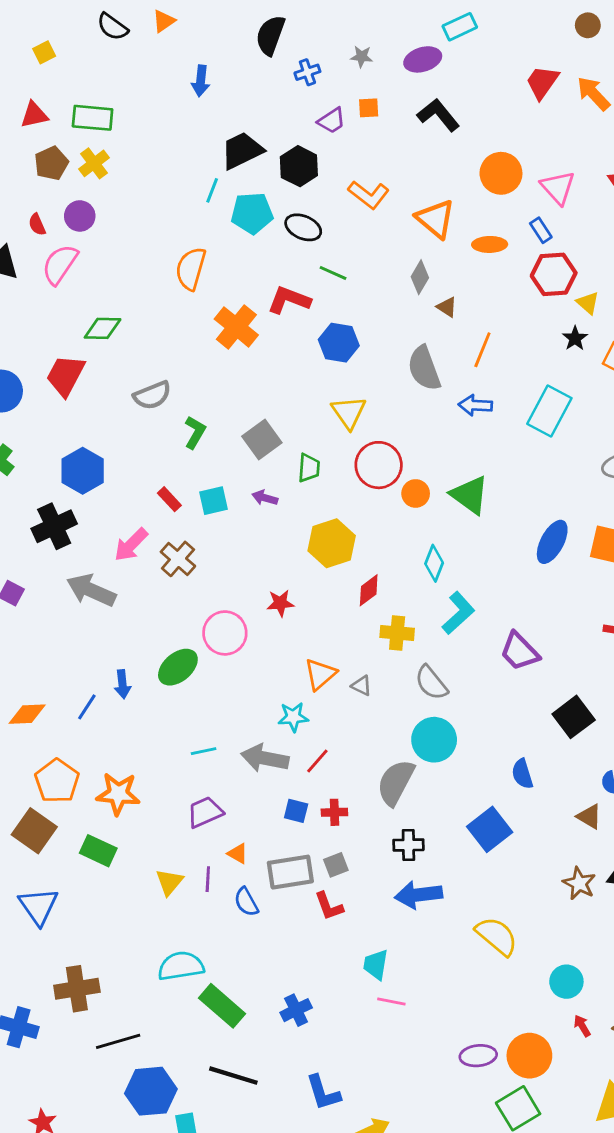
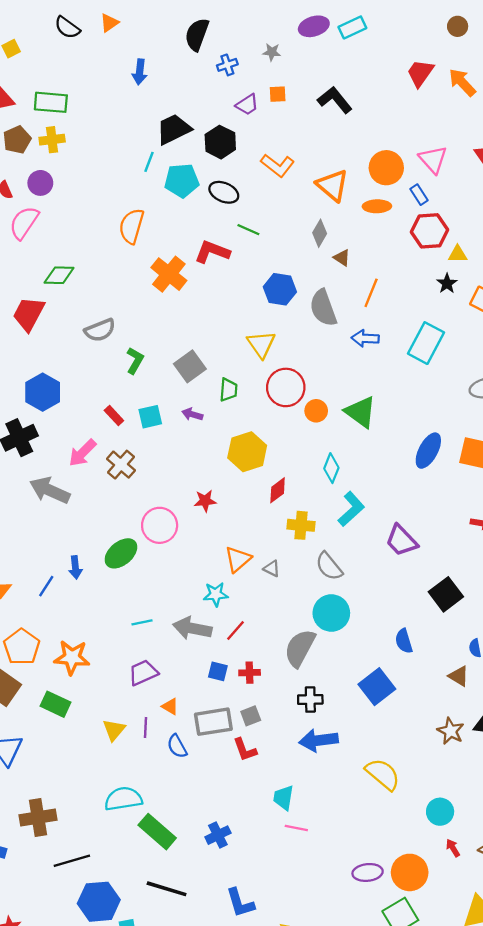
purple ellipse: (423, 59) -> (314, 26), moved
yellow cross: (94, 163) -> (52, 140), turned 30
orange circle: (501, 173) -> (386, 168), moved
yellow triangle: (588, 303) -> (458, 254), turned -42
blue hexagon: (339, 343) -> (280, 289), moved

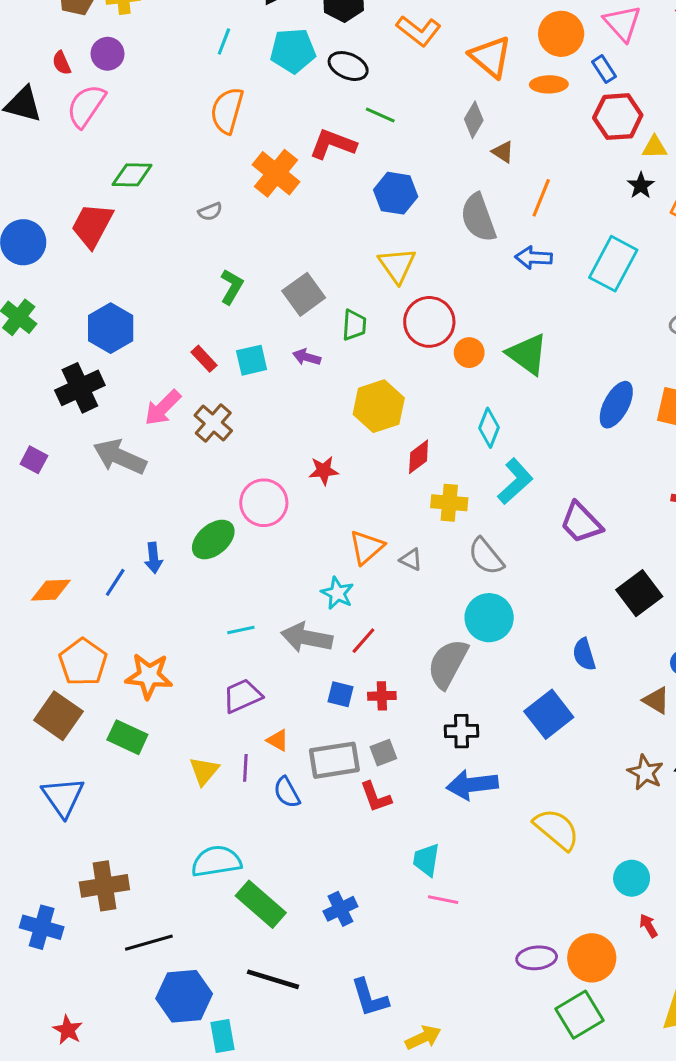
cyan line: (149, 162) -> (224, 41), moved
blue hexagon: (280, 289) -> (396, 193), moved
gray semicircle: (100, 330) -> (210, 212), moved, size x0.6
cyan star: (216, 594) -> (337, 593), turned 30

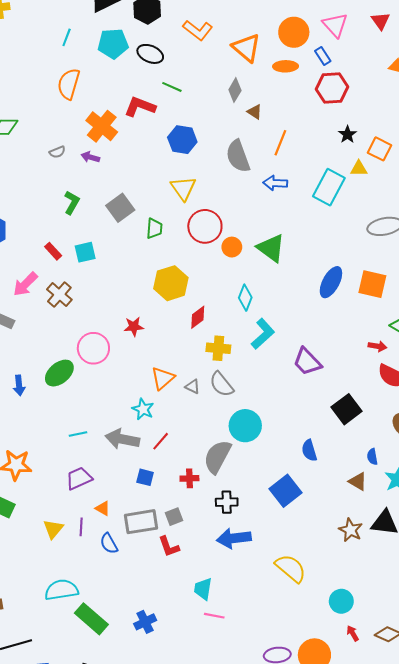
yellow triangle: (655, 147) -> (359, 169), moved
purple arrow: (307, 357) -> (90, 157), moved
gray semicircle: (486, 556) -> (221, 384), moved
red cross: (382, 696) -> (189, 478), moved

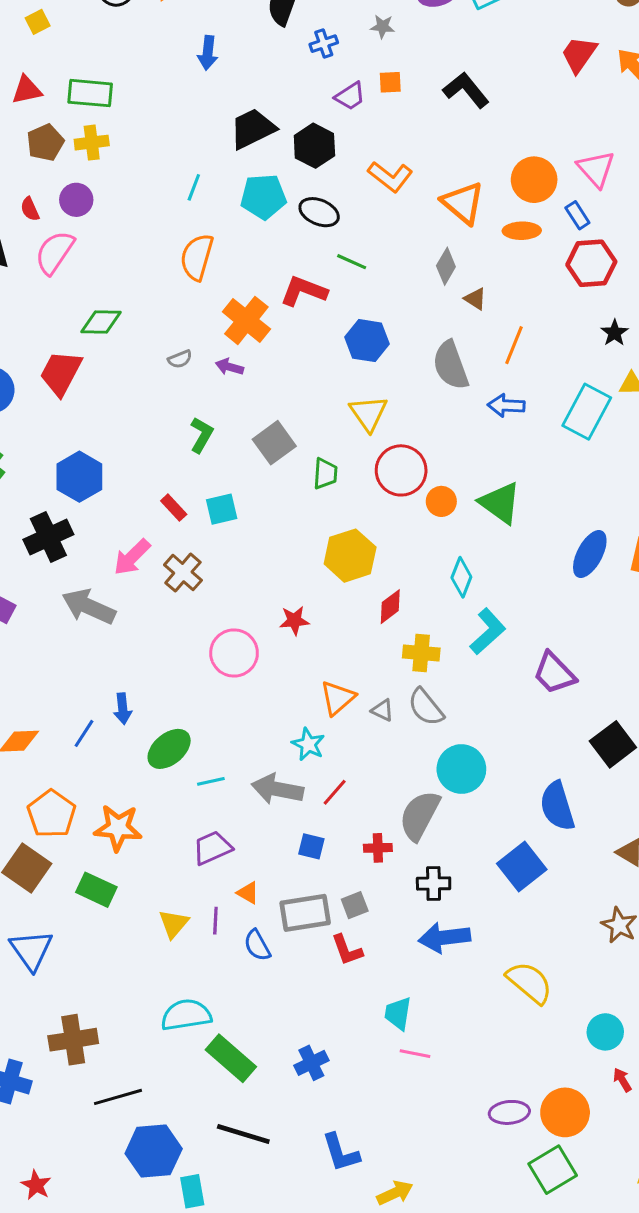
green ellipse: (59, 373) -> (169, 749), moved
blue semicircle: (309, 450) -> (557, 806), size x1.5

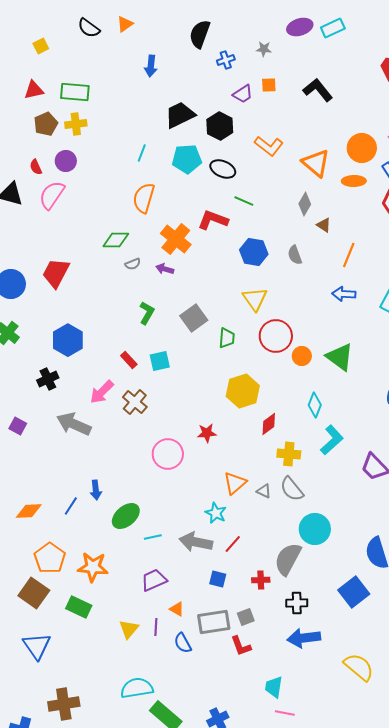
green diamond: (101, 322) -> (116, 240), moved
gray semicircle: (451, 365) -> (295, 255), moved, size x0.6
black cross: (48, 537) -> (48, 379), size x0.7

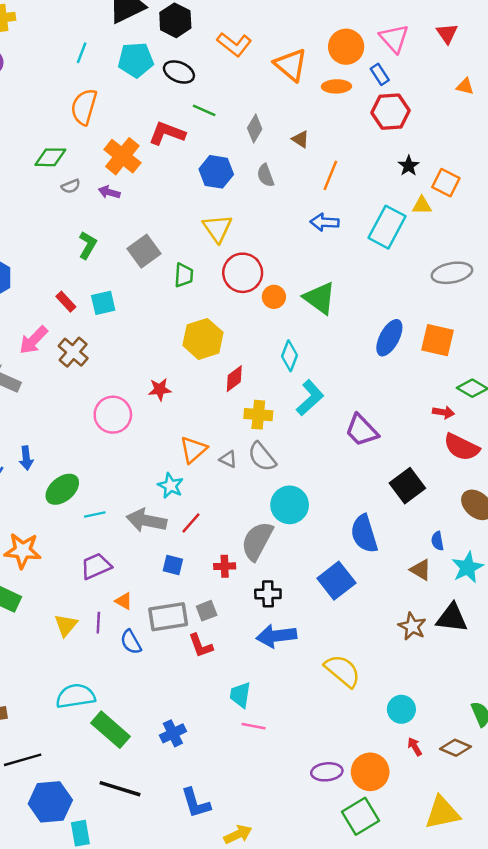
gray diamond: (305, 204) -> (255, 128), moved

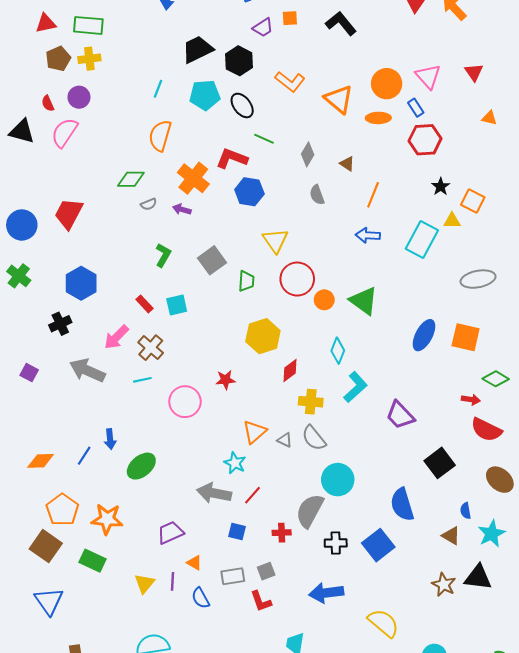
black ellipse: (179, 72) -> (242, 105), turned 30
blue hexagon: (216, 172) -> (249, 192), moved
cyan line: (95, 514) -> (142, 380), moved
black cross: (268, 594) -> (336, 543), moved
gray rectangle: (168, 617) -> (233, 576), size x0.7

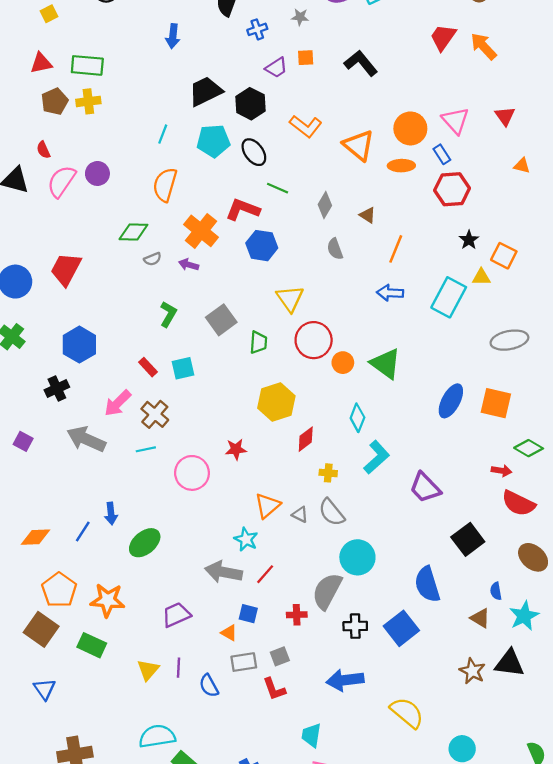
purple circle: (79, 97) -> (97, 173), moved
yellow cross: (311, 402) -> (328, 473), size x0.7
orange triangle: (194, 563) -> (229, 633), moved
blue triangle: (49, 601) -> (45, 689), size x0.7

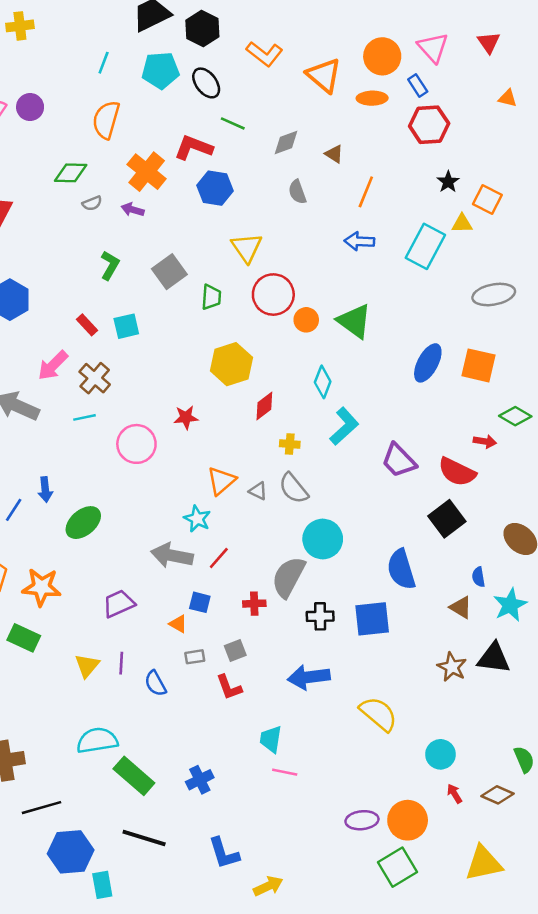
gray diamond: (325, 205) -> (286, 142), turned 40
red semicircle: (518, 503) -> (457, 472), moved
blue square: (401, 628) -> (372, 619), turned 32
gray rectangle: (244, 662) -> (195, 657), size x0.7

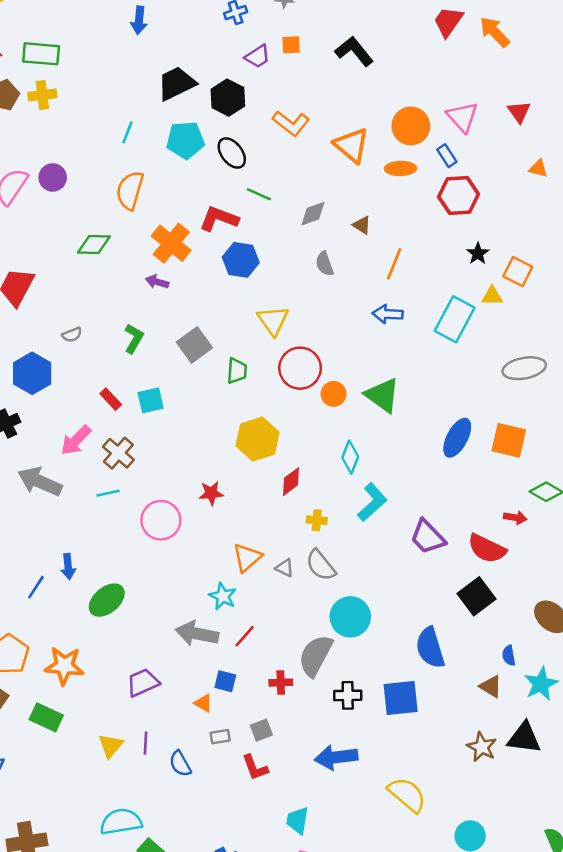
gray semicircle: (92, 203) -> (72, 335), moved

